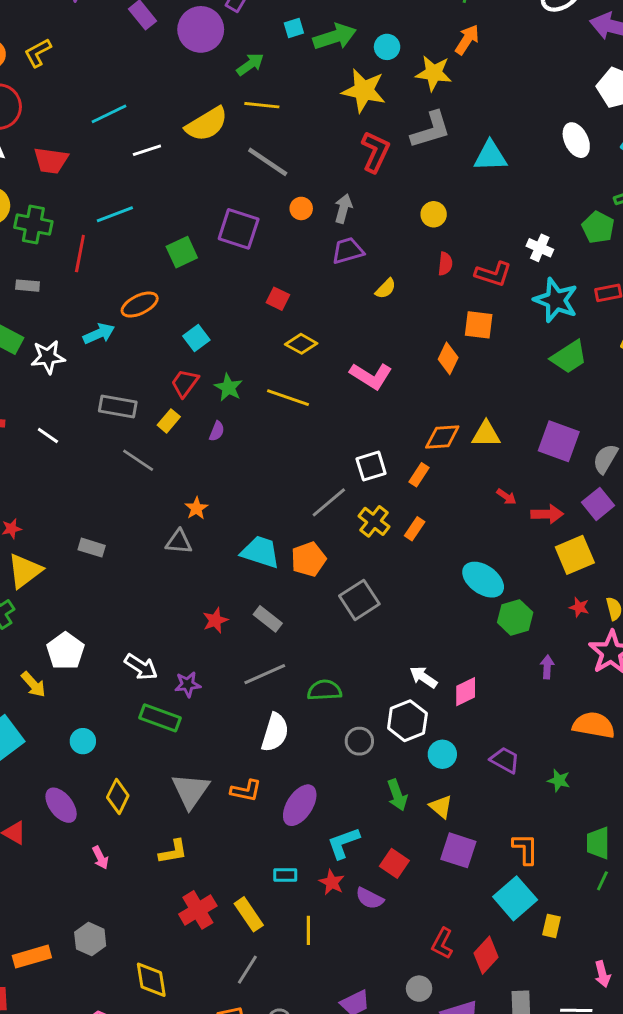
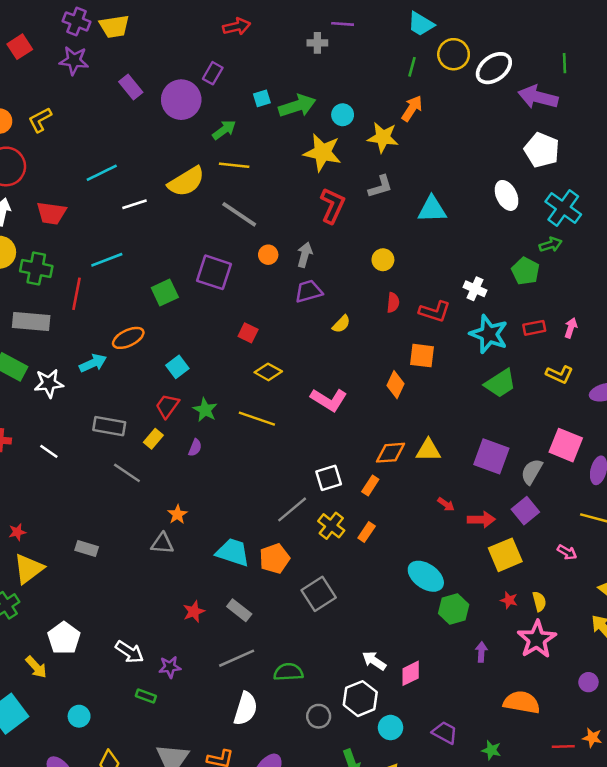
gray L-shape: (431, 130) -> (380, 187), size x0.7
gray rectangle: (28, 286) -> (31, 322), size x1.8
green rectangle: (160, 718) -> (146, 696), size x0.6

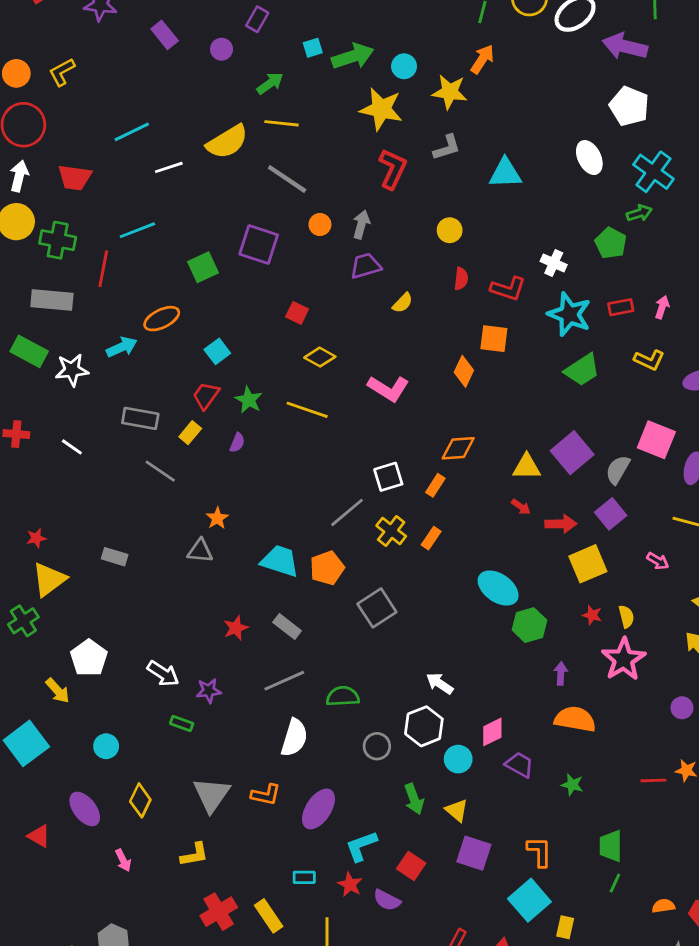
purple circle: (181, 100) -> (222, 49), size x0.5
yellow triangle: (428, 450) -> (527, 467), moved
purple square: (491, 456) -> (572, 453), turned 30
pink diamond: (411, 673) -> (492, 732), moved
orange semicircle: (522, 702) -> (575, 719), moved

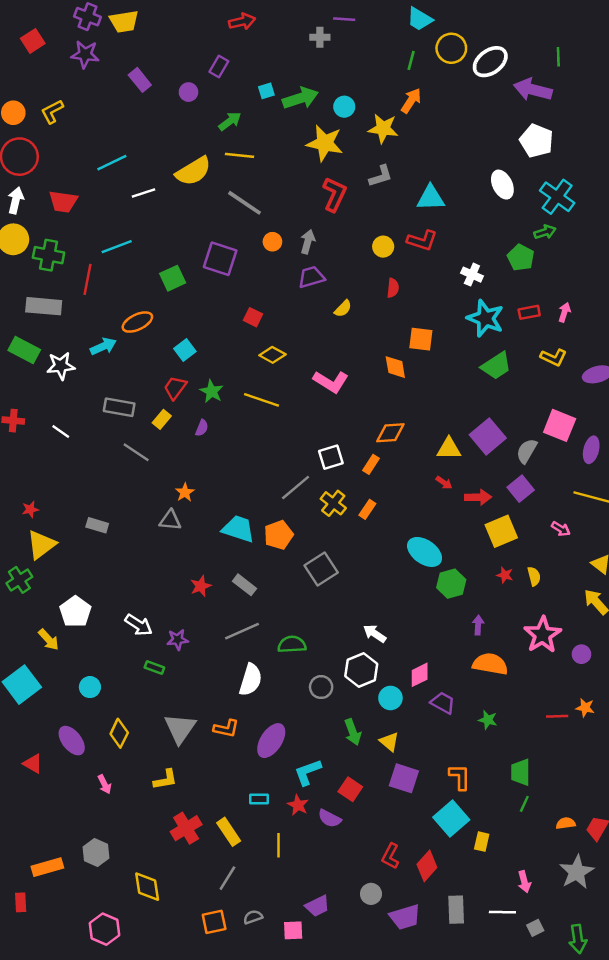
red L-shape: (508, 289) -> (422, 241), moved
orange diamond: (464, 371) -> (395, 367), turned -35
pink star: (624, 659) -> (543, 635), moved

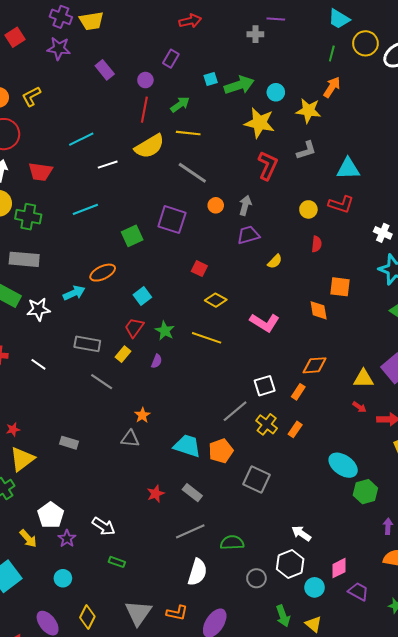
red line: (88, 279) -> (144, 110), moved
gray square: (321, 569) -> (256, 479), turned -32
purple star: (178, 640) -> (67, 538), moved, turned -30

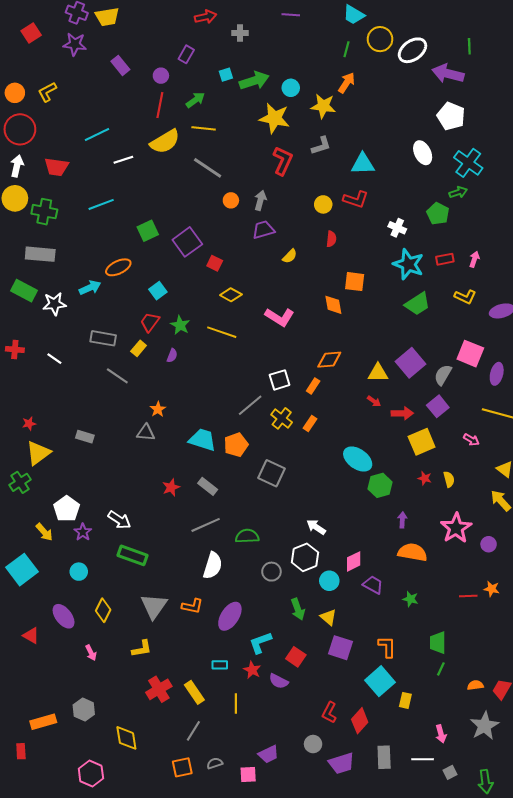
gray cross: (255, 34) -> (240, 33), moved
purple square: (172, 220) -> (187, 242), moved, turned 36
green rectangle: (117, 562) -> (133, 555), size x1.8

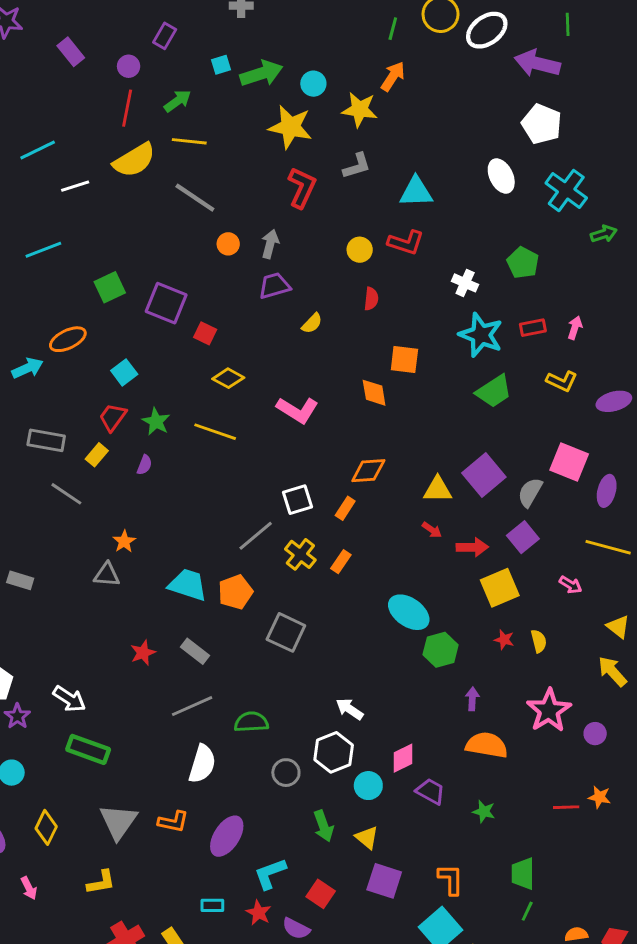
green arrow: (458, 192) -> (604, 234), moved
purple square: (187, 242) -> (166, 303), turned -32

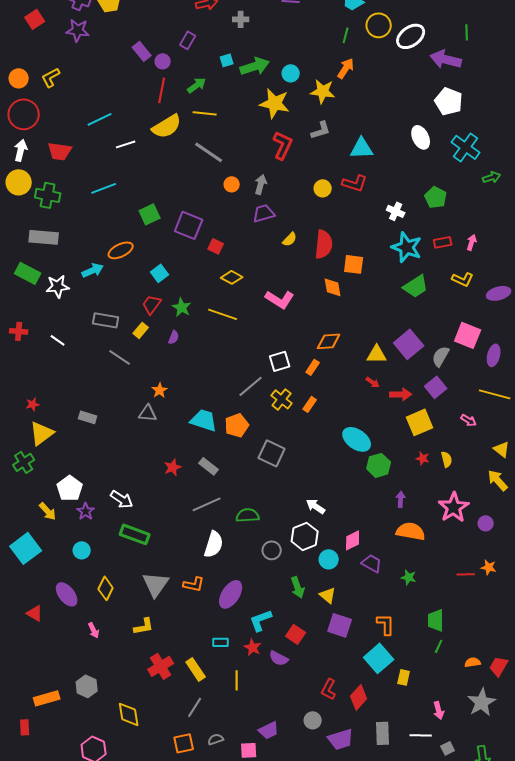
purple rectangle: (71, 52) -> (142, 51), moved
red semicircle: (371, 299) -> (324, 244), moved, size x1.8

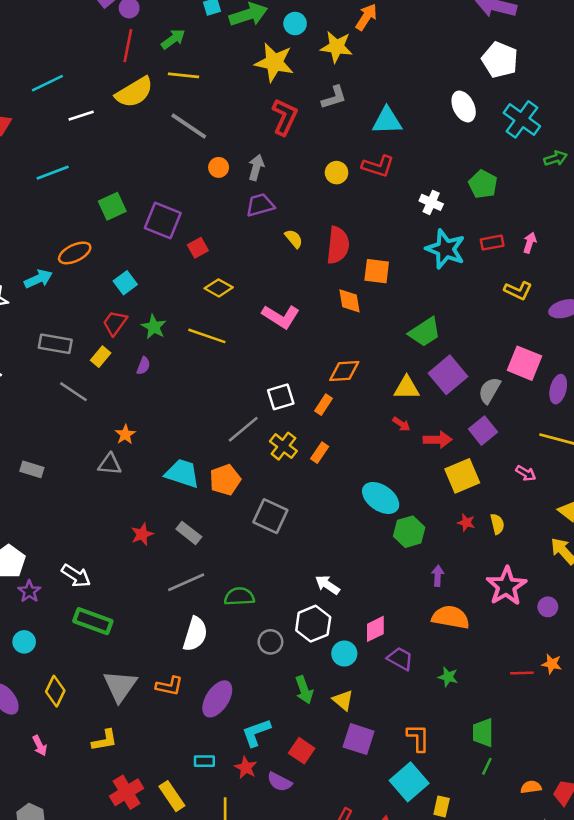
yellow semicircle: (290, 239) -> (294, 239), turned -84
red square: (216, 246) -> (198, 248), turned 35
green trapezoid: (416, 286) -> (425, 332), moved

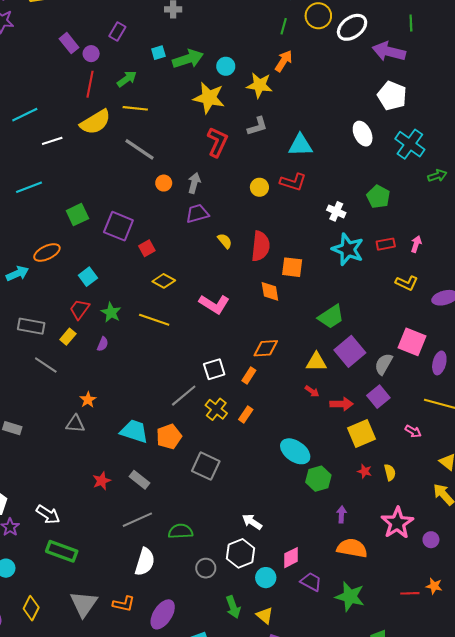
green star: (448, 677) -> (350, 597), size x1.8

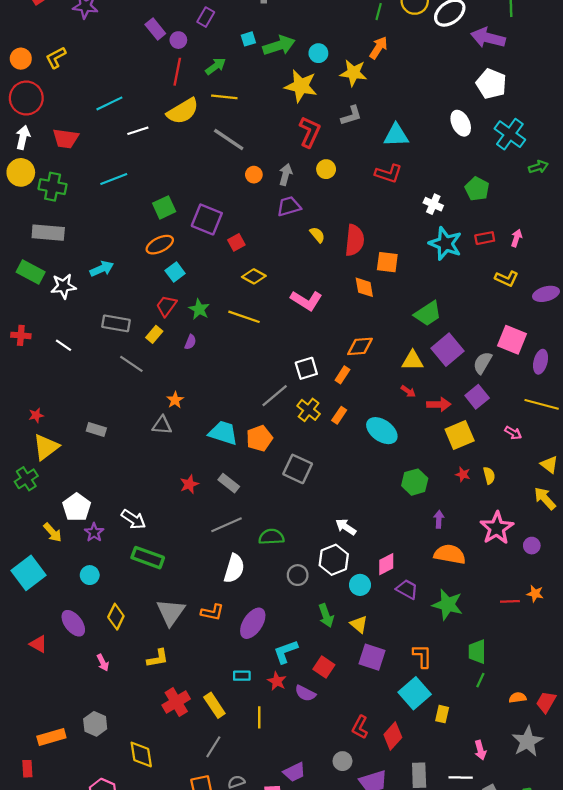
yellow circle: (259, 187) -> (326, 169), moved
orange ellipse: (47, 252) -> (160, 245), moved
cyan ellipse: (295, 451) -> (382, 431), moved

